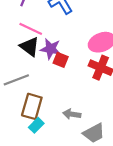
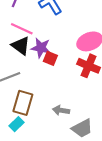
cyan rectangle: (36, 125) -> (16, 124), moved

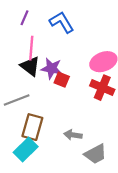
pink line: (22, 29) -> (31, 48), turned 70
cyan rectangle: (16, 124) -> (26, 150), size x1.5

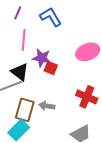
black triangle: (30, 66) -> (20, 72), moved
red cross: (102, 88) -> (87, 97), moved
gray arrow: (73, 135) -> (47, 106), moved

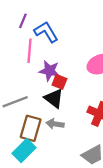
blue L-shape: (51, 17) -> (46, 32), moved
black triangle: (20, 72) -> (54, 98), moved

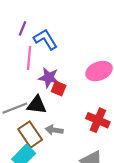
black triangle: (54, 98) -> (37, 105), moved, turned -30
brown rectangle: (31, 128) -> (30, 134), turned -50

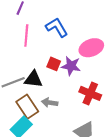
blue L-shape: (45, 39) -> (57, 27), moved
purple star: (49, 78) -> (71, 66), moved

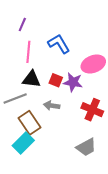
black triangle: (33, 79) -> (31, 79), moved
gray arrow: (50, 103) -> (52, 106), moved

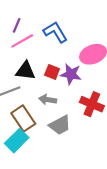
purple line: (22, 24) -> (17, 25), moved
pink line: (28, 52) -> (22, 41), turned 55
gray trapezoid: (86, 147) -> (60, 125), moved

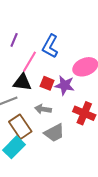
blue L-shape: (55, 32) -> (50, 46), turned -120
pink line: (22, 41) -> (30, 62), moved, turned -30

